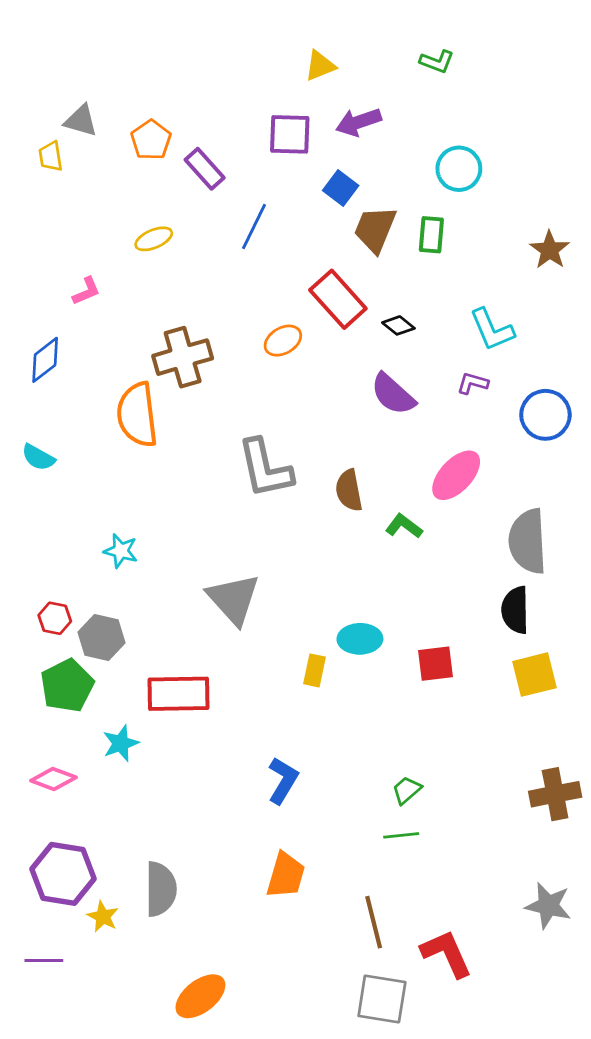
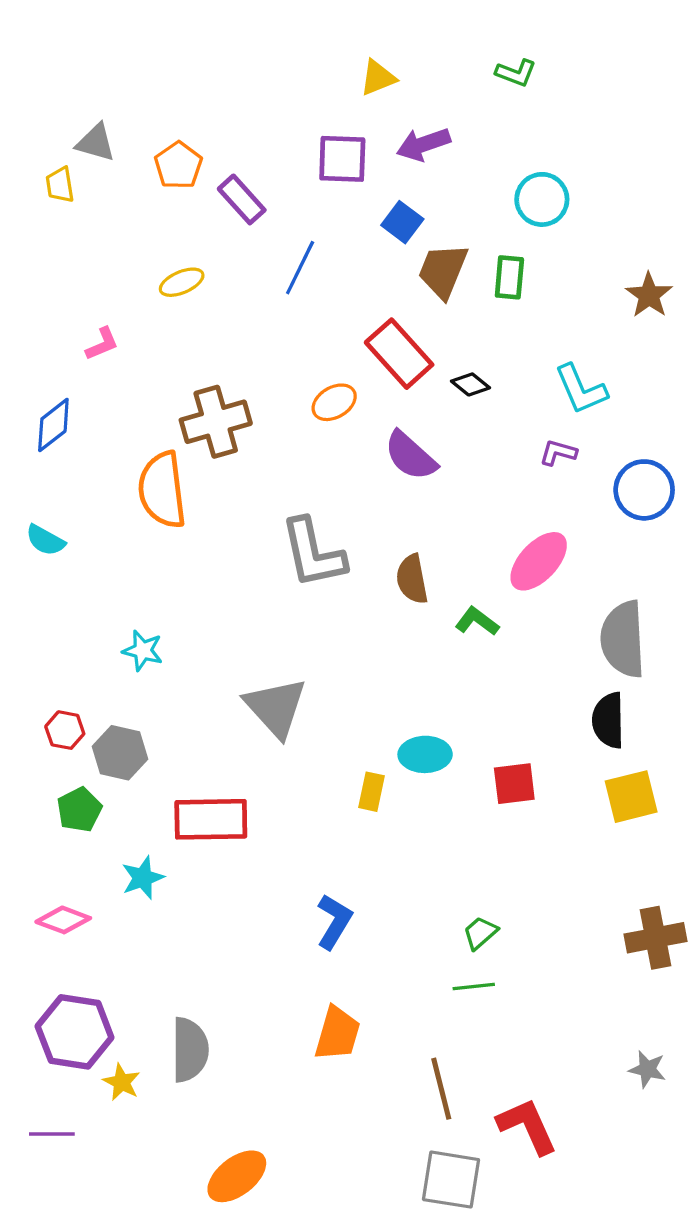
purple semicircle: (393, 394) -> (410, 456), moved
green pentagon: (67, 686) -> (79, 810), size x0.7
gray star: (548, 906) -> (647, 1069), size x0.7

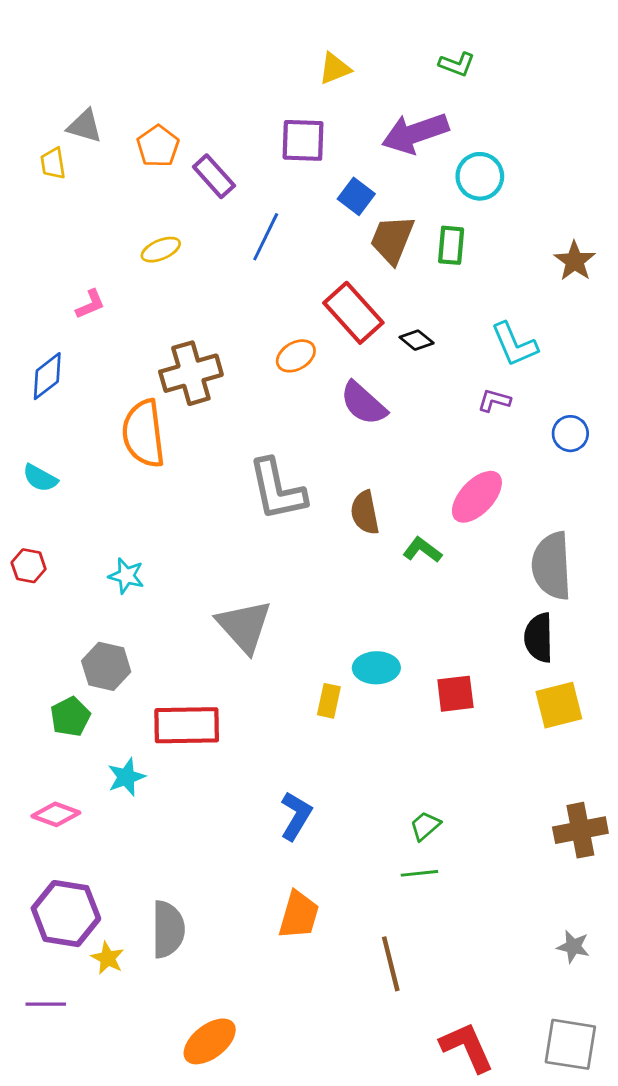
purple arrow: (423, 144) -> (415, 133), moved, size x1.4
blue circle: (644, 490) -> (570, 434), size x0.7
red hexagon: (65, 730) -> (29, 566), moved
red L-shape: (527, 1126) -> (467, 1047), moved
gray square: (451, 1180) -> (570, 1044), moved

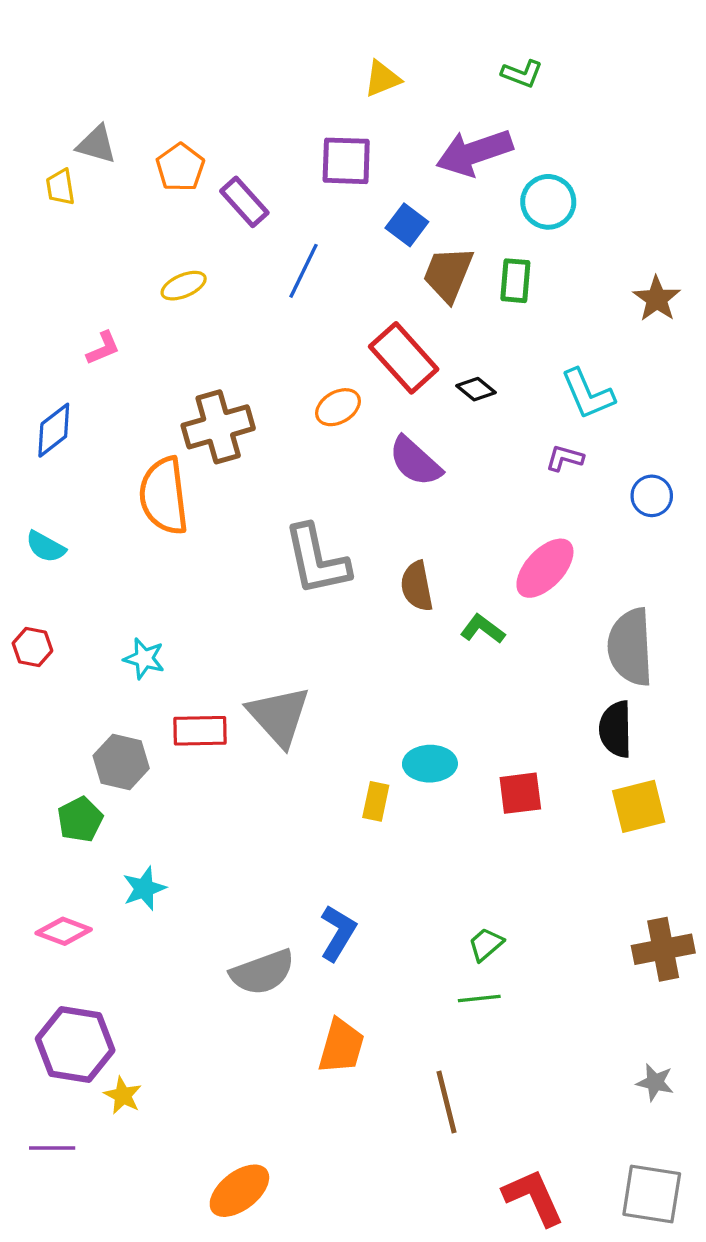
red rectangle: (187, 725) -> (200, 731), moved, size x0.7
gray semicircle: (168, 929) -> (262, 972), moved, turned 70

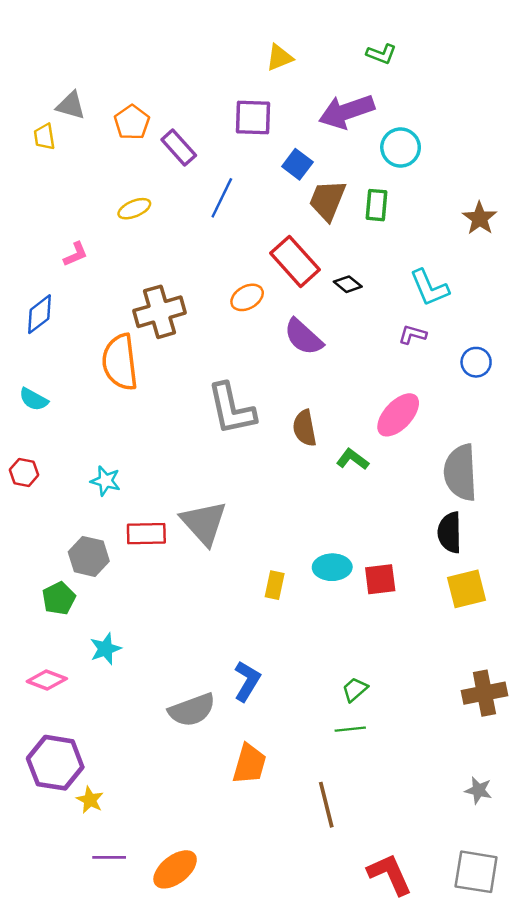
cyan ellipse: (430, 764) -> (332, 567), moved
purple line: (52, 1148) -> (109, 857), moved

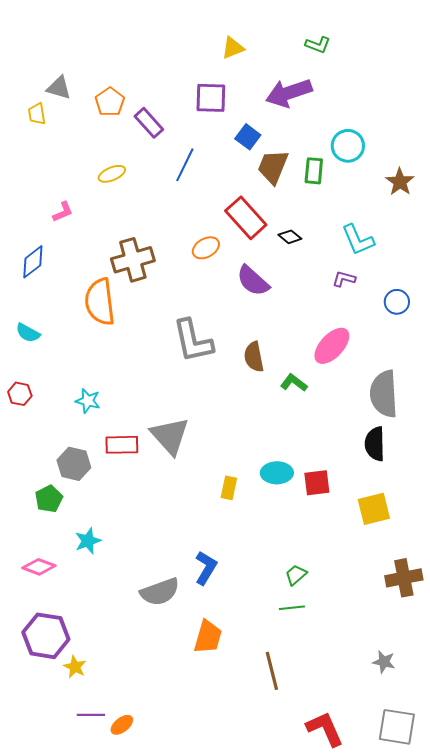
cyan circle: (401, 148) -> (348, 146), moved
yellow square: (466, 589) -> (374, 509), moved
gray star: (478, 790) -> (384, 662), moved
orange ellipse: (175, 869) -> (122, 725), moved, size x0.6

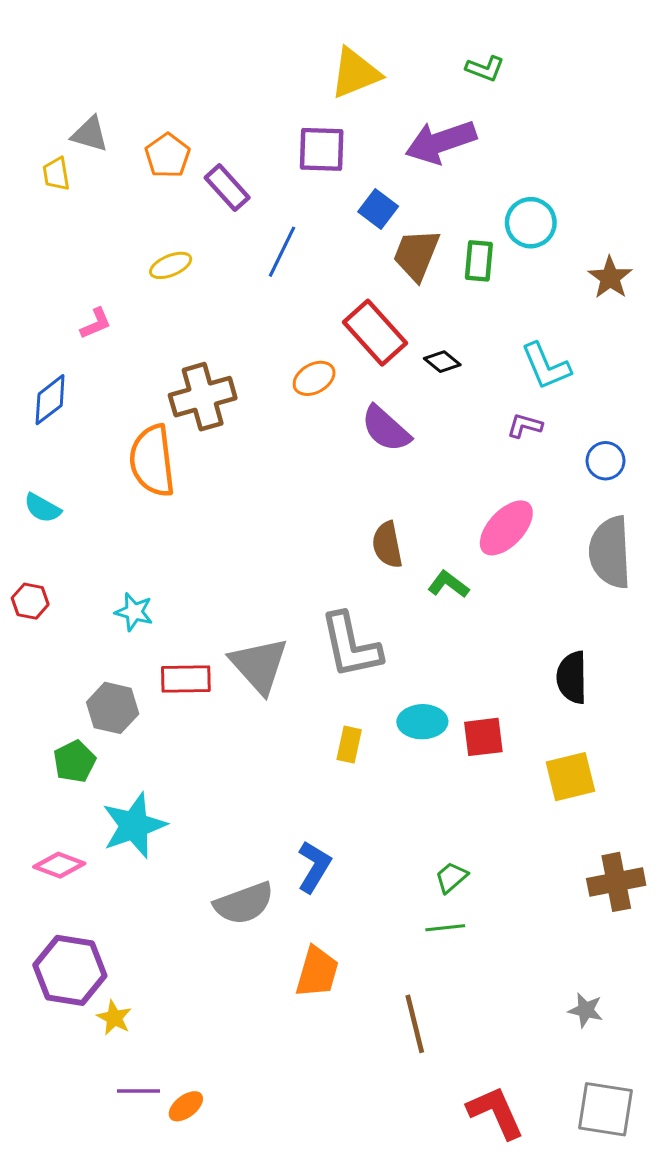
yellow triangle: (233, 48) -> (355, 73), size x1.5
gray L-shape: (193, 341) -> (351, 645), moved
gray semicircle: (384, 394) -> (610, 552), moved
cyan star: (88, 541) -> (134, 825), size x1.6

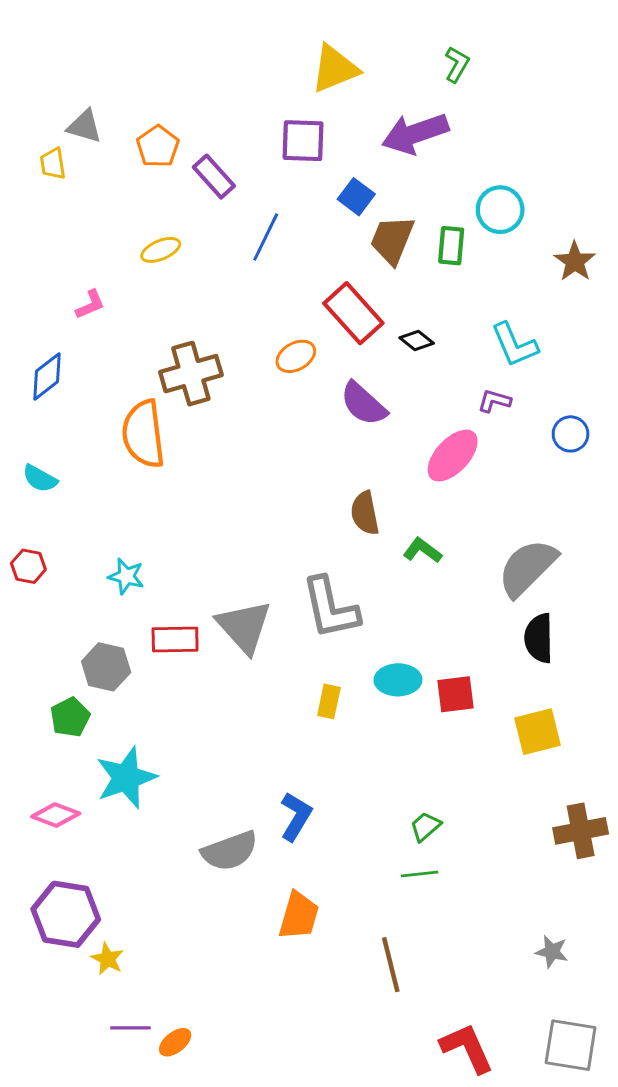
green L-shape: (485, 69) -> (457, 64), turned -81
pink ellipse: (506, 528) -> (453, 456), moved
gray semicircle: (610, 552) -> (527, 568), moved, turned 48

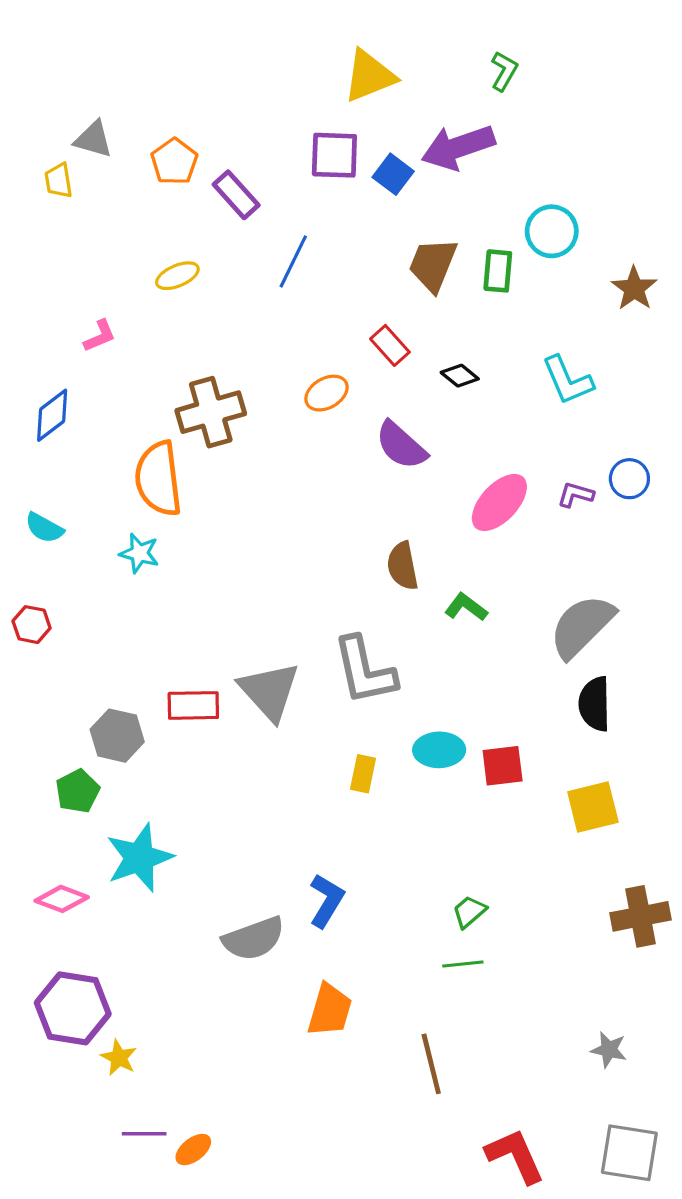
blue square: (356, 197) -> (393, 174), moved
red rectangle: (353, 313) -> (390, 345), size x0.6
purple L-shape: (494, 401) -> (575, 495), moved
cyan star: (126, 576) -> (139, 553), moved

